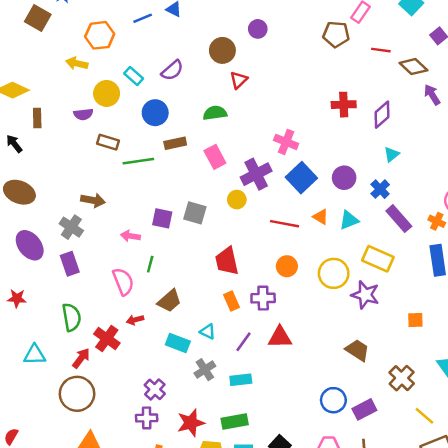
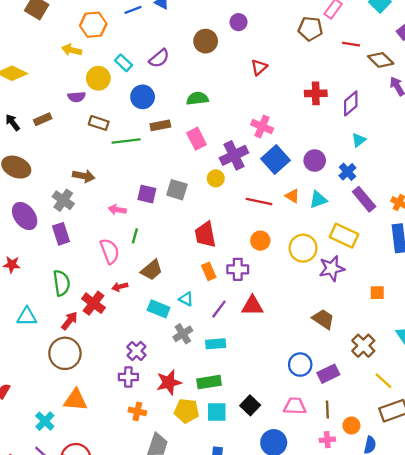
red triangle: (239, 80) -> (259, 67), moved
brown rectangle: (37, 118) -> (43, 119), moved, turned 66
purple star: (365, 295) -> (332, 268), turned -30

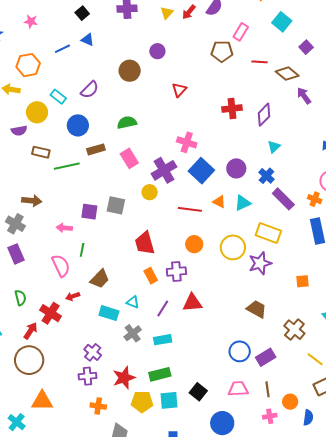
green semicircle: (61, 283) -> (20, 298), size x0.7

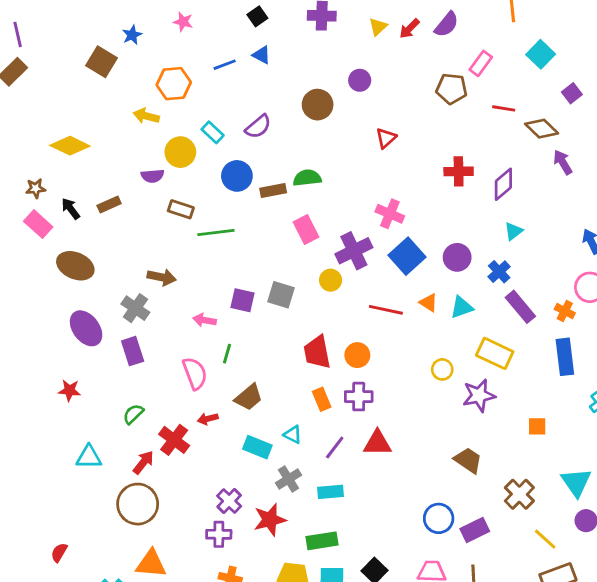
brown rectangle: (96, 149) -> (273, 190), moved
orange circle: (194, 244) -> (357, 355), moved
yellow circle: (233, 247) -> (442, 369), size x0.6
green semicircle: (20, 298) -> (133, 414), turned -126
red star: (124, 378) -> (270, 520), moved

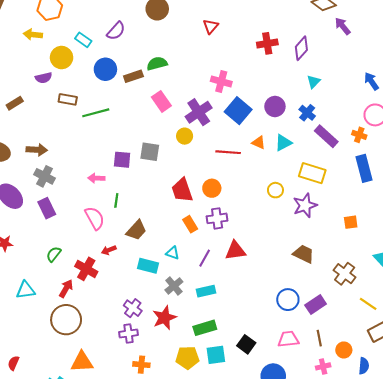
brown arrow: (162, 277) -> (37, 150), moved

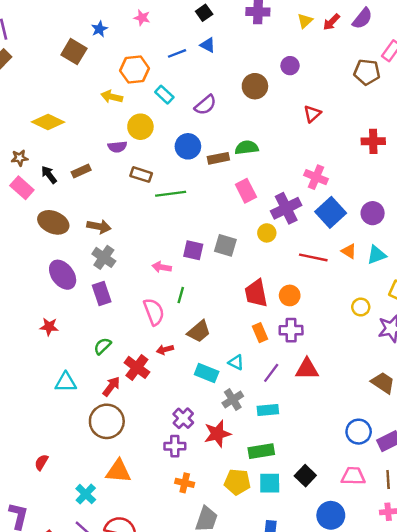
cyan rectangle: (83, 40) -> (164, 95), moved

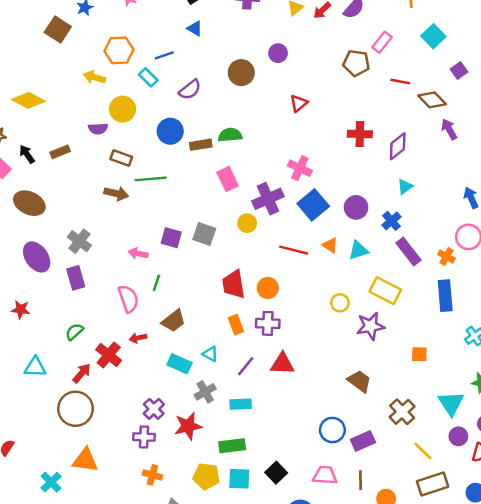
blue line: (177, 53) -> (164, 55), moved
brown arrow: (99, 227) -> (116, 194), moved

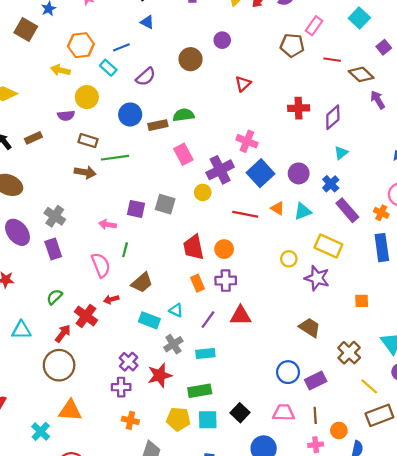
purple star: (370, 326) -> (317, 278), turned 30

